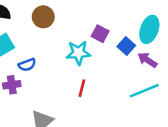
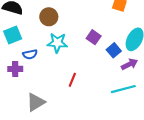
cyan star: (78, 53) -> (57, 43), moved
purple arrow: (147, 60) -> (129, 64), turned 112

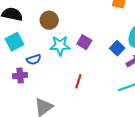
purple square: (94, 37) -> (84, 42), moved

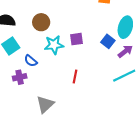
purple square: (84, 42) -> (76, 39), turned -32
blue semicircle: (34, 60) -> (31, 61), turned 64

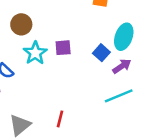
cyan star: (54, 45) -> (35, 53), turned -30
red line: (75, 77) -> (60, 119), moved

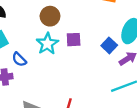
brown circle: (21, 24) -> (50, 16), moved

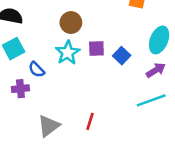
blue square: (109, 45) -> (122, 56), moved

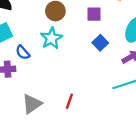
purple square: (96, 48) -> (94, 14), moved

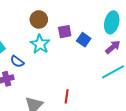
purple square: (94, 14) -> (65, 32), moved

